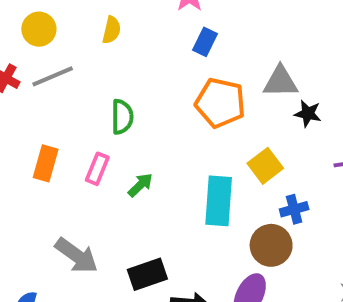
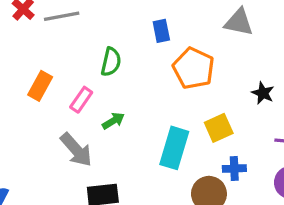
blue rectangle: (205, 42) -> (161, 31), moved, turned -50
gray triangle: (280, 82) -> (239, 22), moved
gray arrow: (77, 256) -> (76, 150), moved

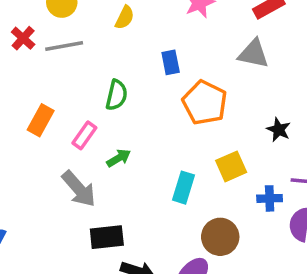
cyan rectangle: (174, 148) -> (184, 188), size x0.7
blue cross: (234, 169) -> (270, 198), moved

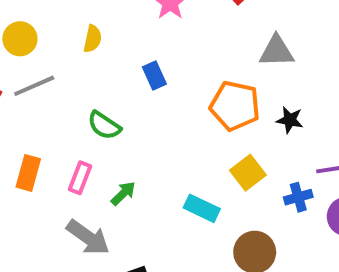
gray triangle: (253, 54) -> (277, 51), moved
green semicircle: (117, 95) -> (104, 125), turned 124
orange pentagon: (205, 103) -> (235, 106), moved
cyan rectangle: (184, 188) -> (202, 208), turned -68

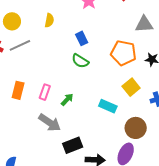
green semicircle: (104, 125) -> (80, 61), moved

